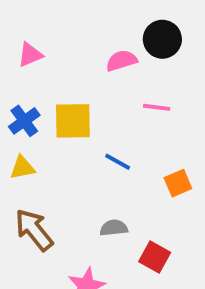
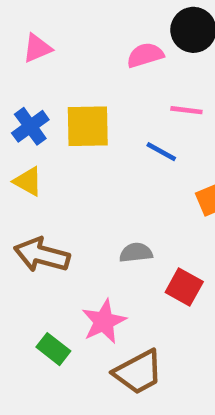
blue line: (118, 162) -> (161, 152), moved
yellow triangle: (22, 168) -> (28, 181), turned 40
brown arrow: (34, 230) -> (42, 255), turned -36

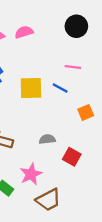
pink semicircle: (145, 55) -> (24, 32), moved
yellow square: (88, 126) -> (31, 88), moved

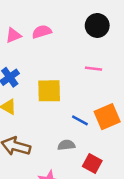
blue line: (60, 88) -> (80, 120), moved
orange square: (86, 112) -> (107, 117), size x1.5

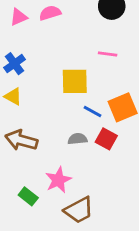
yellow square: (49, 91) -> (75, 81), moved
red square: (92, 164) -> (106, 139), moved

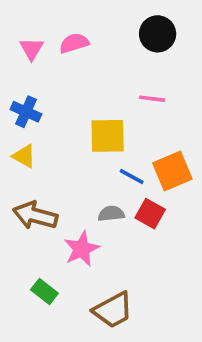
pink triangle: (19, 17) -> (32, 49), turned -36
blue cross: (14, 64) -> (26, 112), turned -30
pink star: (58, 180) -> (82, 249), moved

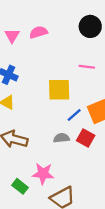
blue line: (132, 177) -> (74, 115), turned -70
pink star: (82, 249) -> (43, 174), moved, turned 30

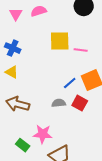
pink line: (87, 67) -> (81, 50), moved
yellow square: (59, 90) -> (60, 41), moved

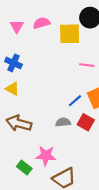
yellow square: (60, 41) -> (70, 34), moved

